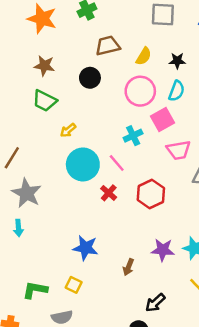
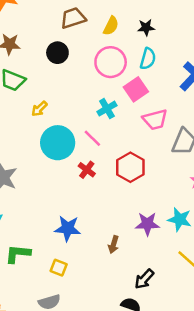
green L-shape: (35, 290) -> (18, 254), moved

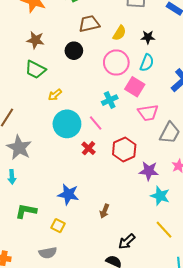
pink square: (136, 89) -> (135, 87), turned -30
purple star: (147, 224) -> (149, 171), moved

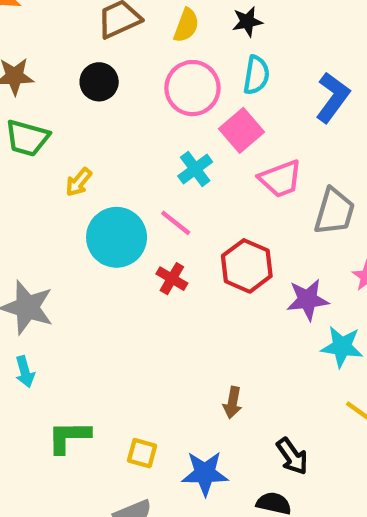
pink square: (135, 87) -> (241, 130), turned 30
blue star: (68, 194) -> (205, 473), moved
black arrow: (127, 241) -> (292, 456), turned -72

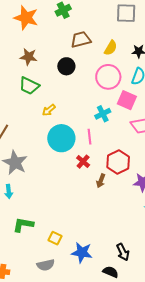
pink square: (241, 130) -> (127, 100), turned -36
pink line: (176, 223) -> (89, 137), turned 35
brown arrow: (233, 403) -> (101, 181), moved

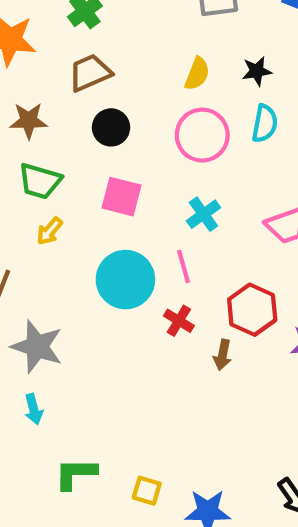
brown trapezoid: (81, 39) -> (90, 73), moved
pink square: (127, 100) -> (121, 197), moved
yellow arrow: (49, 110) -> (50, 231), moved

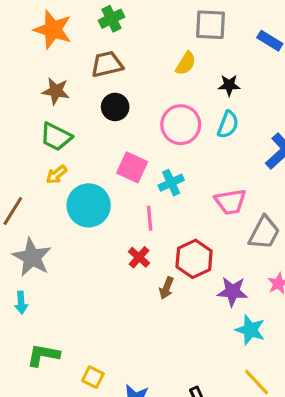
yellow semicircle: (197, 74) -> (186, 63), moved
pink square: (121, 197) -> (132, 167), moved
cyan circle: (125, 280) -> (89, 205), moved

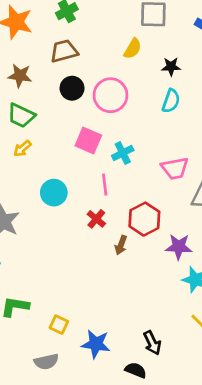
pink circle: (181, 125) -> (110, 95), moved
cyan circle: (89, 205) -> (54, 193), moved, size x0.7

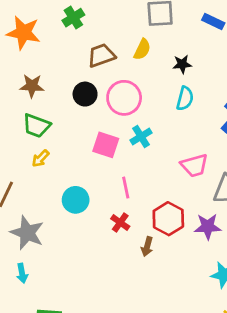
brown trapezoid: (64, 51) -> (101, 55), moved
cyan cross: (123, 153) -> (141, 137), moved
purple star: (179, 247) -> (208, 227), moved

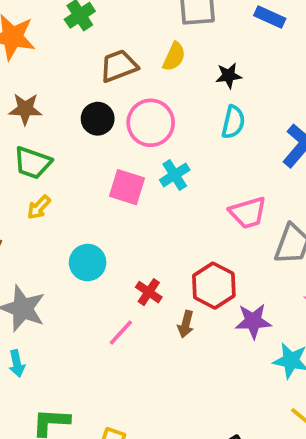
pink line: (126, 188) -> (121, 332), moved, turned 55
purple star: (208, 227) -> (253, 321), moved

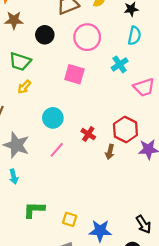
brown star: (25, 109) -> (14, 20), moved
black circle: (98, 119) -> (45, 35), moved
cyan cross: (175, 175) -> (120, 64), moved
pink line: (121, 332) -> (57, 150), moved

